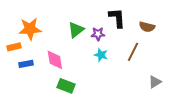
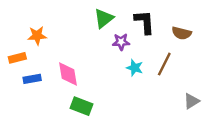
orange star: (30, 29) -> (37, 36), size x0.7
green triangle: (76, 30) -> (104, 18), moved
cyan star: (101, 55) -> (135, 68), moved

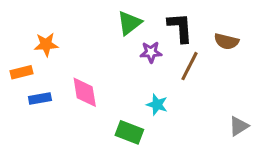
brown line: (164, 64) -> (189, 66), moved
cyan star: (135, 68) -> (157, 105), moved
green rectangle: (82, 106) -> (129, 132), moved

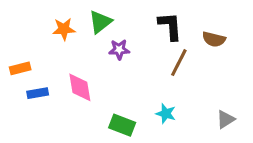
green triangle: (129, 23) -> (100, 22), moved
orange star: (46, 44) -> (64, 29), moved
purple star: (151, 52) -> (119, 49), moved
cyan star: (157, 105) -> (166, 114), moved

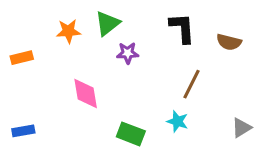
brown line: (179, 63) -> (192, 84), moved
orange rectangle: (20, 68) -> (22, 58), moved
blue rectangle: (38, 93) -> (23, 131), moved

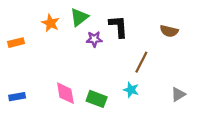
black L-shape: (182, 28) -> (118, 26), moved
orange star: (68, 31) -> (50, 23), turned 30
pink diamond: (86, 93) -> (65, 93), moved

